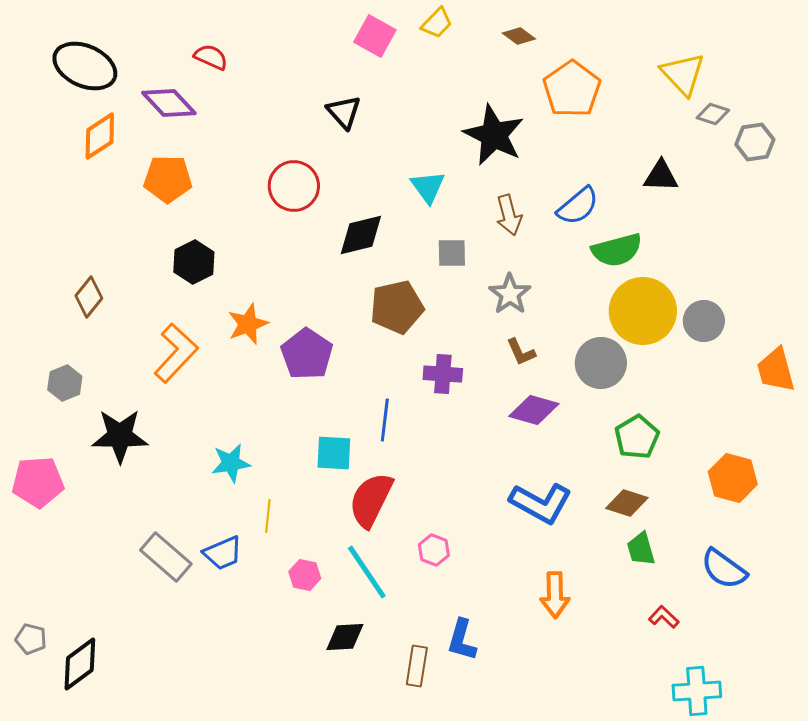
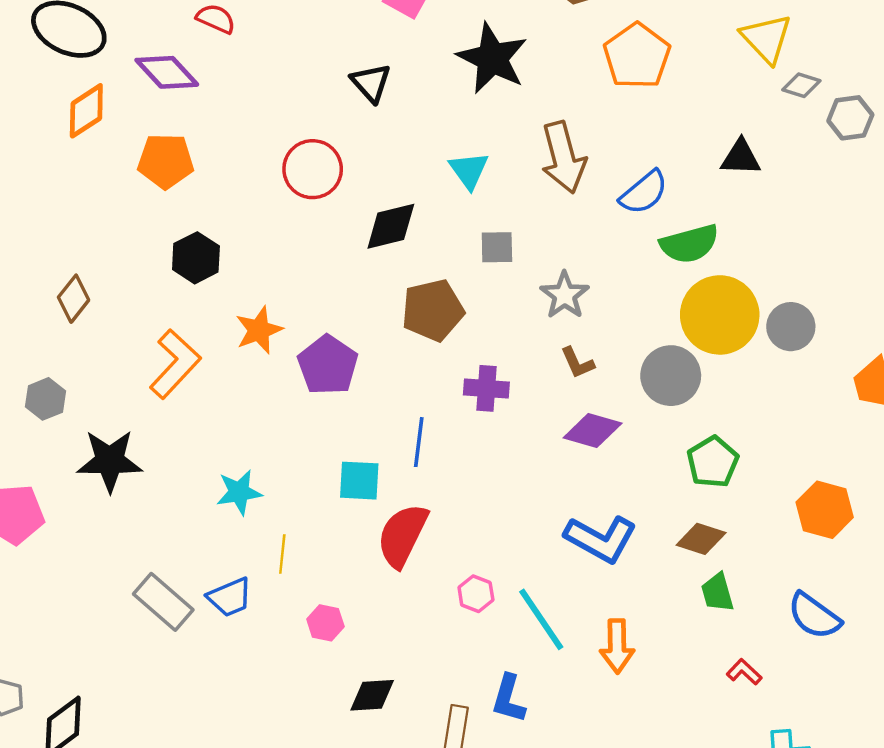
black star: (494, 135) -> (492, 58), moved
brown arrow: (509, 215) -> (563, 157), moved, size x1.5
cyan line: (367, 572) -> (541, 619), moved

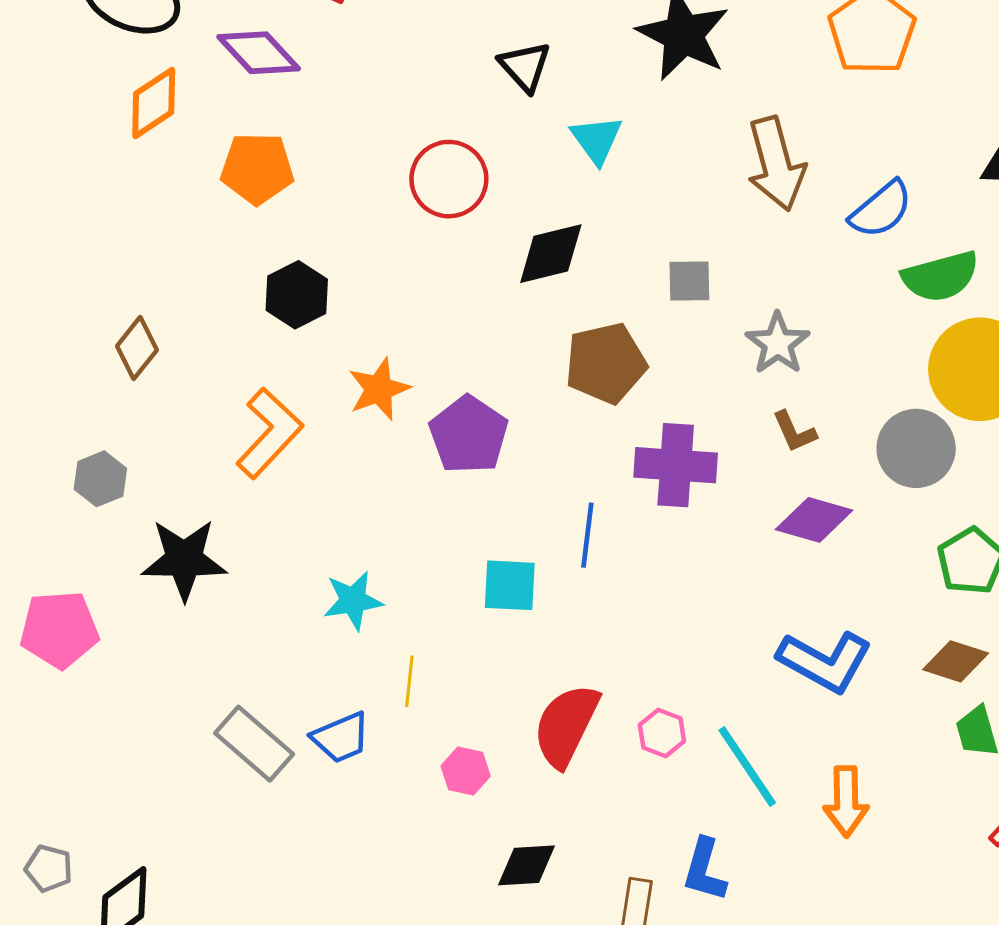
cyan triangle: (469, 170) -> (597, 140), moved
purple cross: (486, 388) -> (676, 465), size x1.4
red semicircle: (402, 535) -> (566, 725), moved

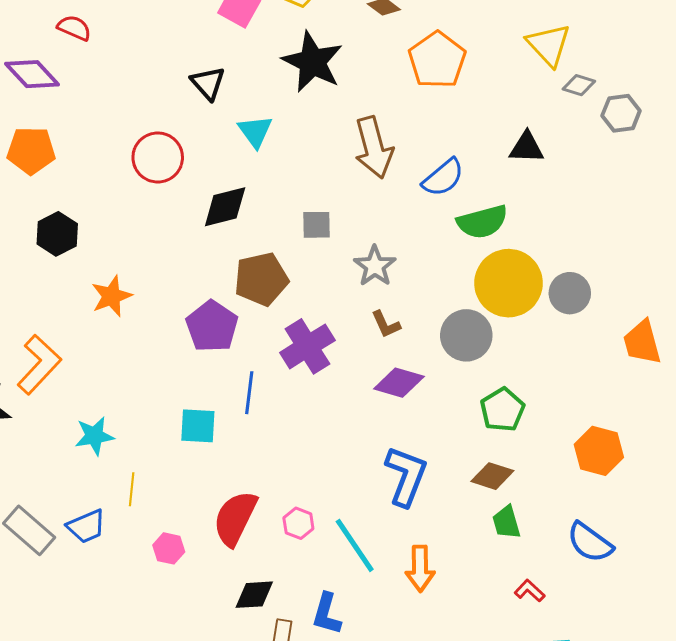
orange L-shape: (269, 433) -> (39, 365), moved
purple pentagon: (469, 435) -> (212, 326), moved
purple cross: (676, 465) -> (307, 346), turned -36
blue L-shape: (825, 661) -> (406, 476), turned -98
black diamond: (527, 865) -> (254, 595), moved

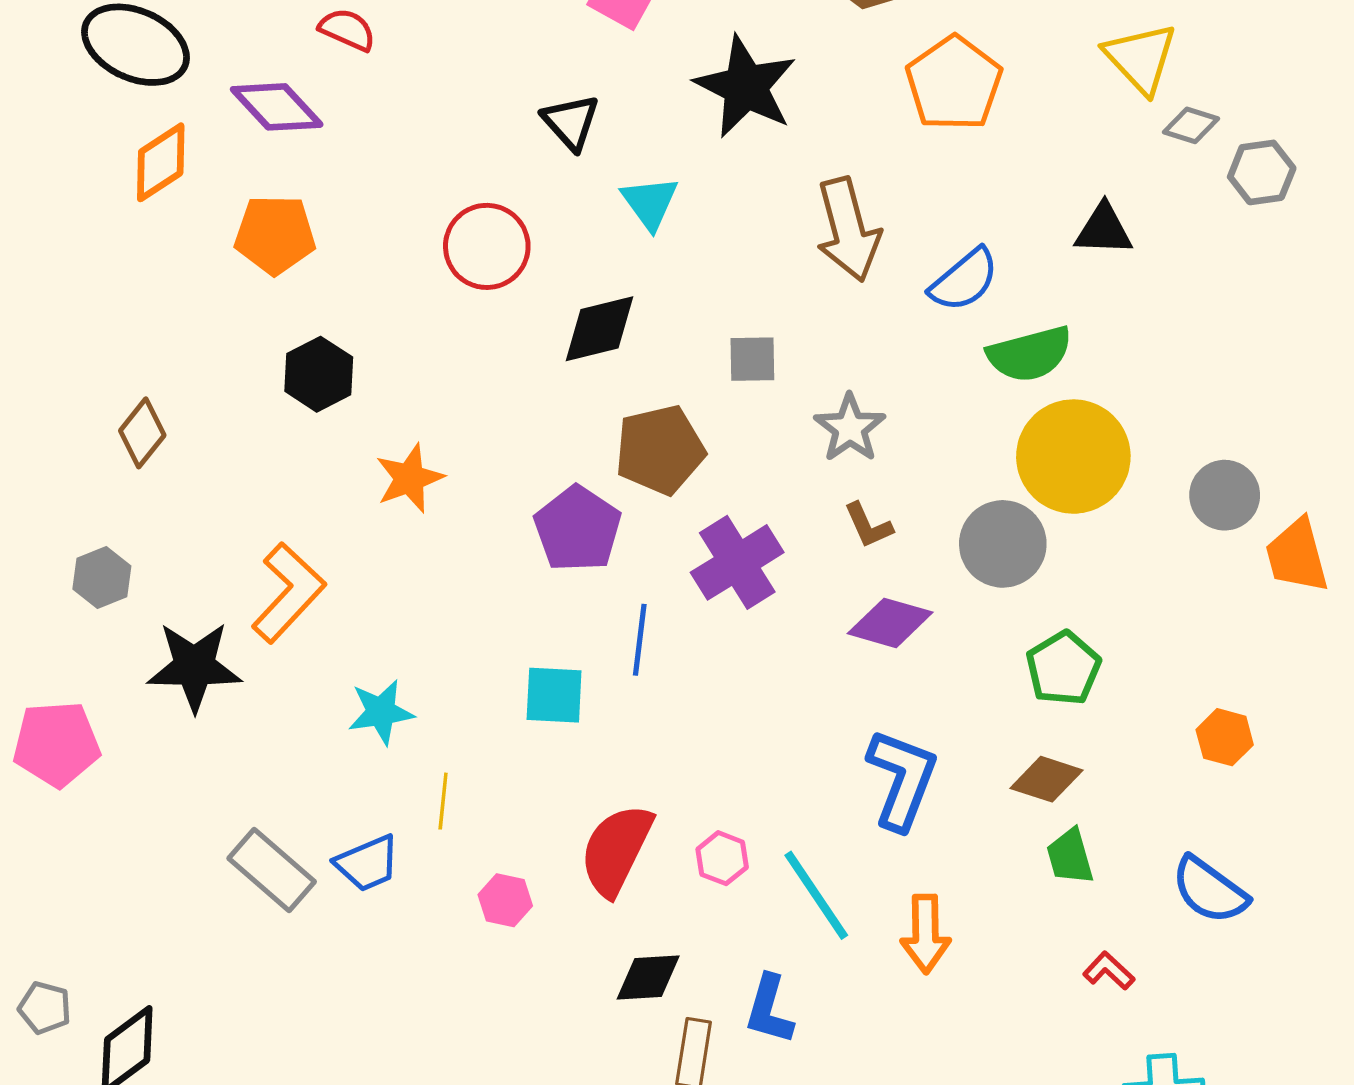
gray circle: (570, 293) -> (1225, 495), moved
orange hexagon: (599, 451) -> (1225, 737), size x0.7

